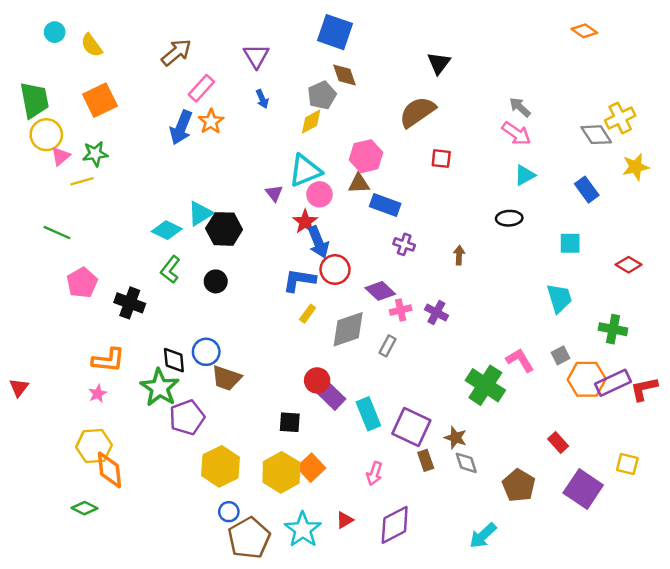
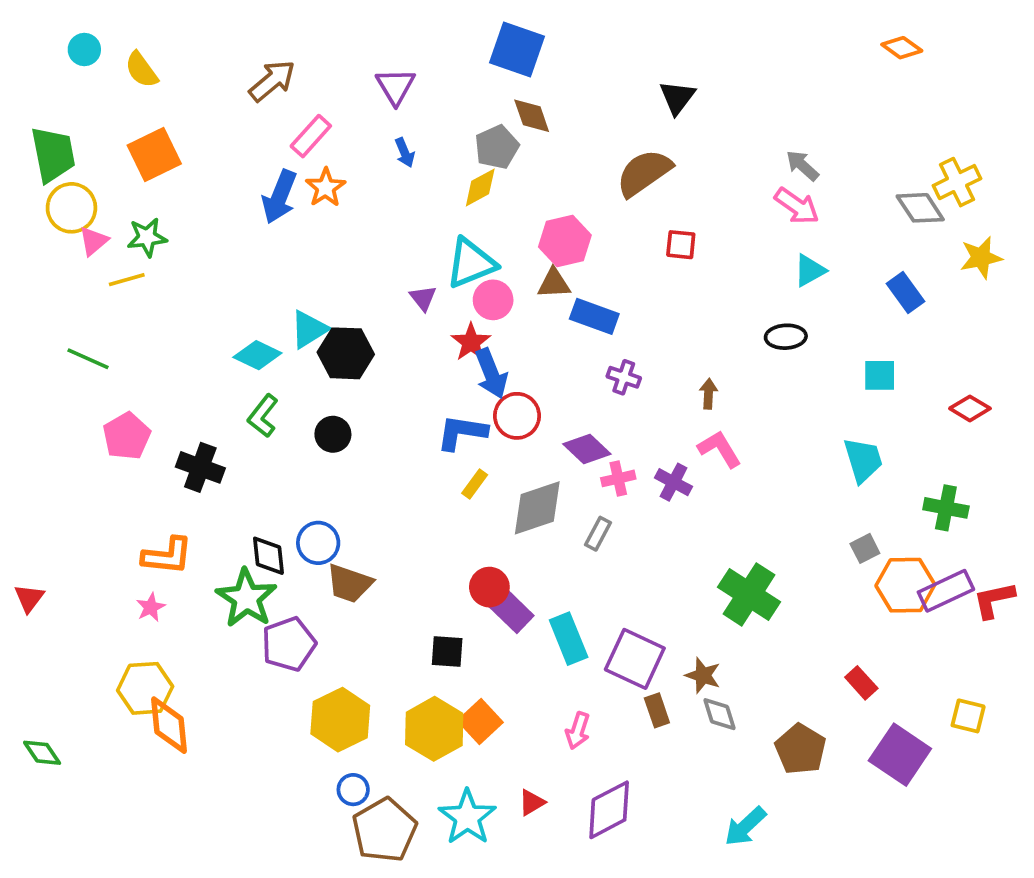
pink L-shape: (520, 360) -> (720, 449), moved
green diamond: (84, 508) -> (42, 753), moved, turned 30

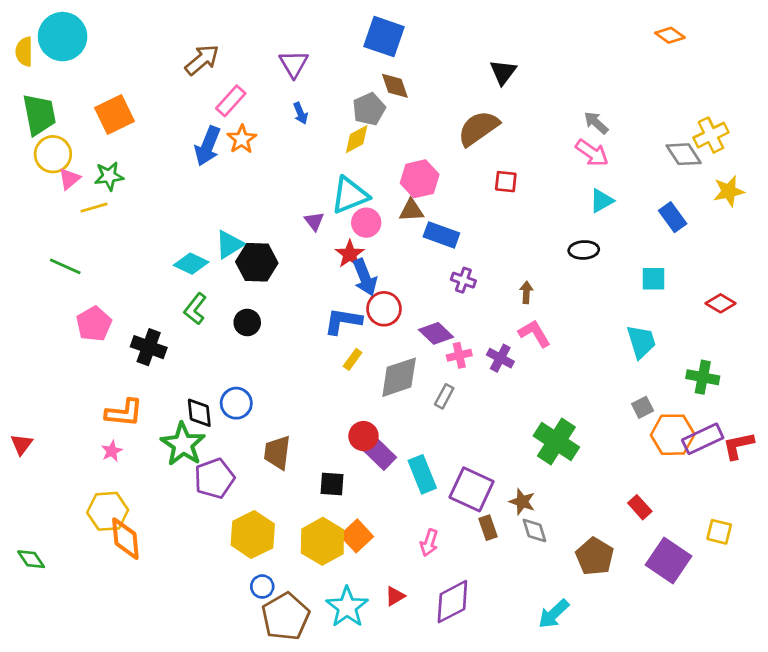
cyan circle: (84, 49) -> (63, 37), size x2.0
yellow semicircle: (141, 70) -> (24, 52), moved, turned 36
brown trapezoid: (349, 583) -> (277, 452), moved, turned 78

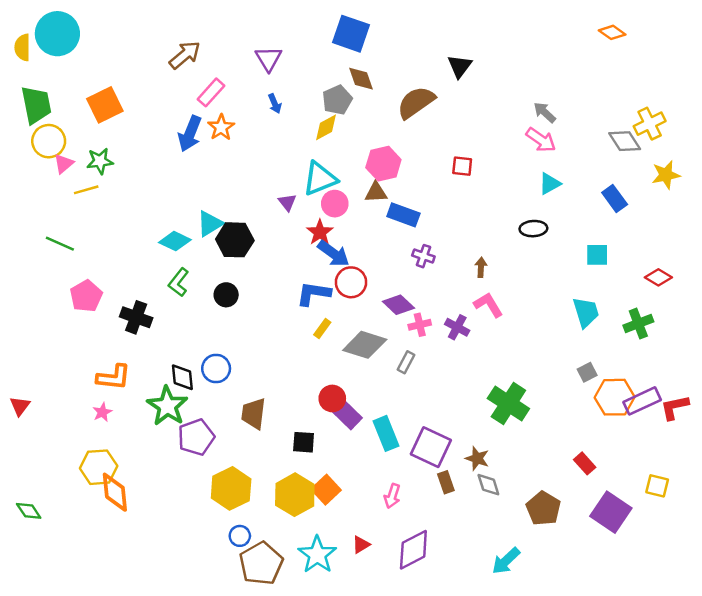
brown semicircle: (478, 128) -> (416, 102), moved
blue arrow: (365, 277) -> (334, 254), turned -32
gray diamond: (399, 377) -> (365, 345), turned 36
green cross: (703, 377) -> (638, 324), moved, turned -32

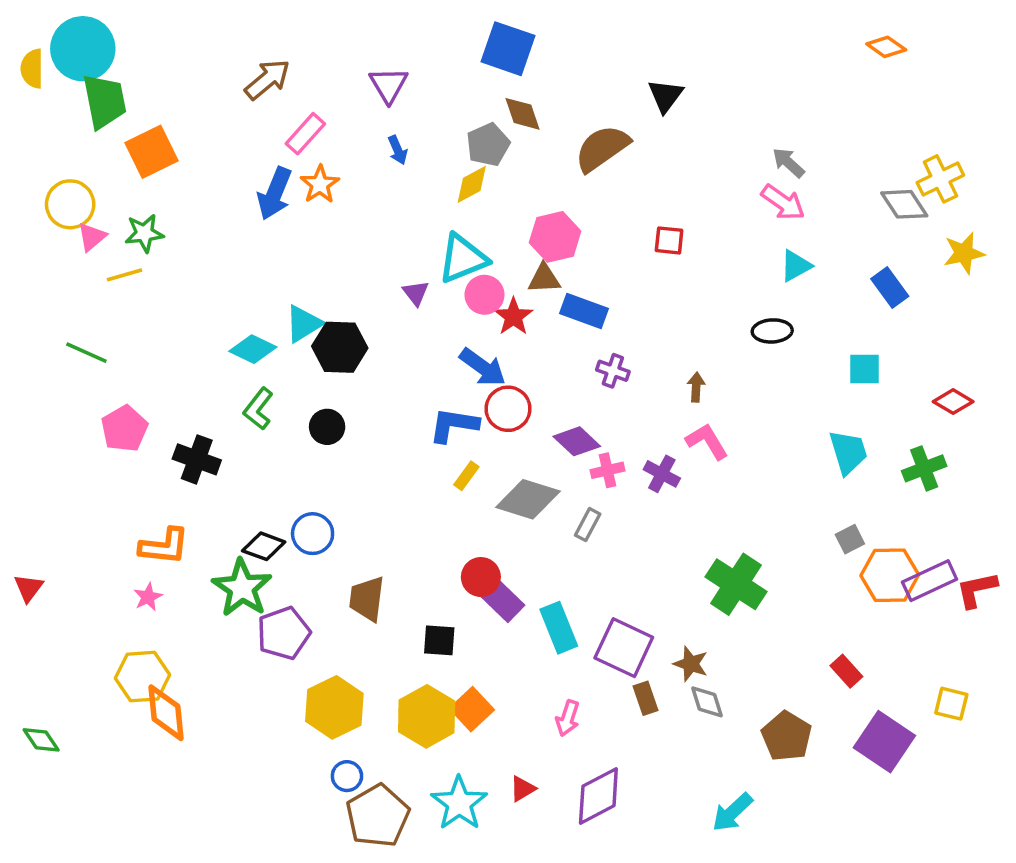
green trapezoid: (36, 105) -> (105, 101), moved
red star: (320, 232) -> (513, 316), moved
black diamond: (182, 377) -> (264, 546), turned -64

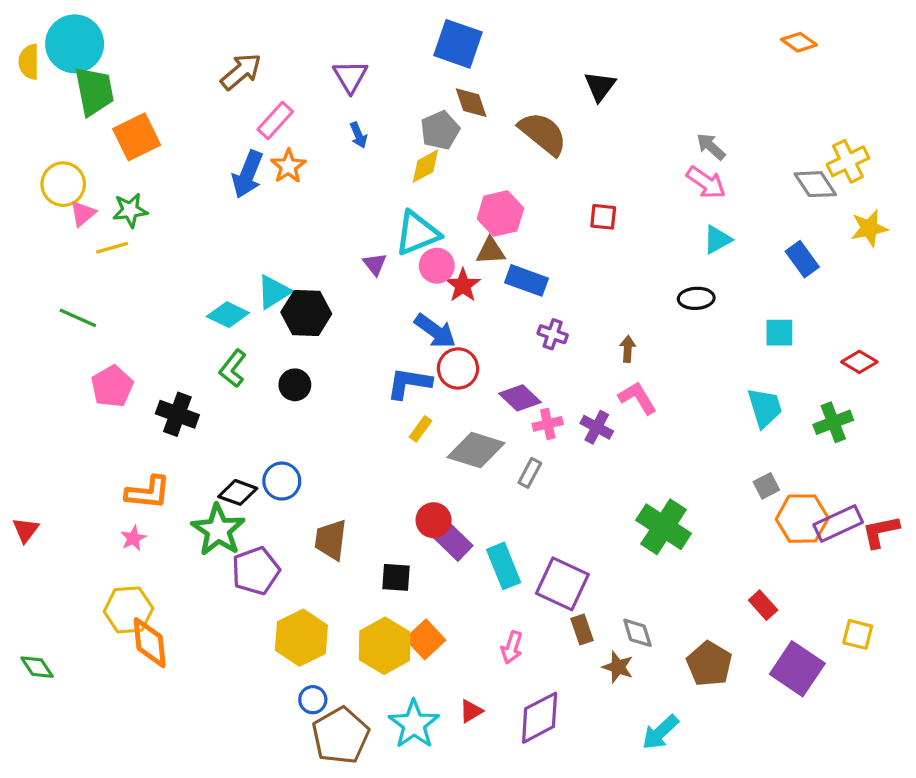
brown semicircle: (602, 148) -> (543, 134), turned 74
brown star: (691, 664) -> (618, 667), moved

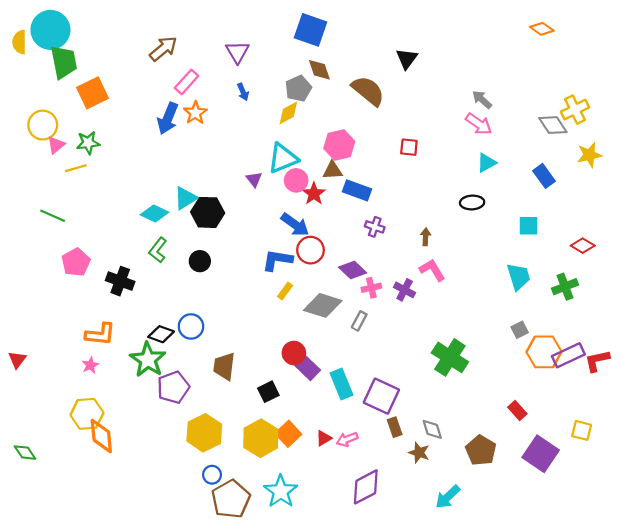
black square: (396, 577) -> (268, 392), turned -30
pink arrow: (512, 647) -> (347, 439), turned 50
red triangle: (471, 711) -> (324, 438), moved

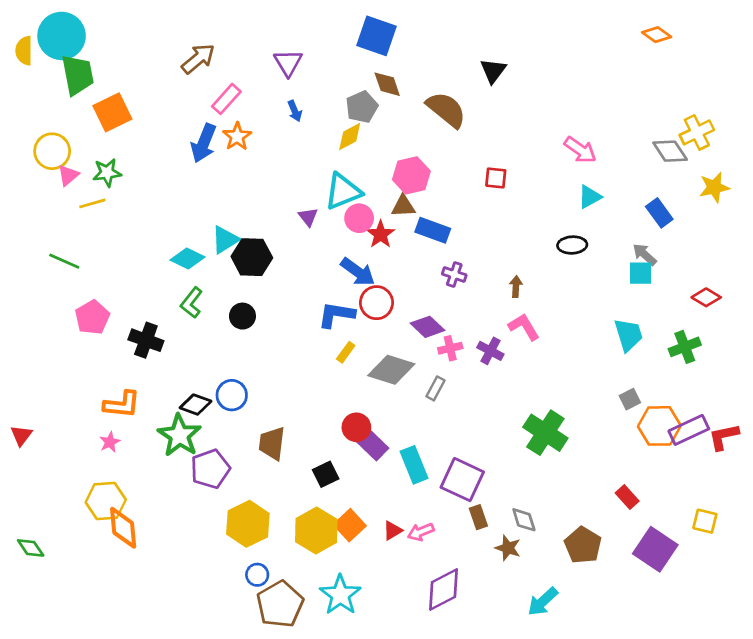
gray arrow: (482, 100) -> (645, 254), moved

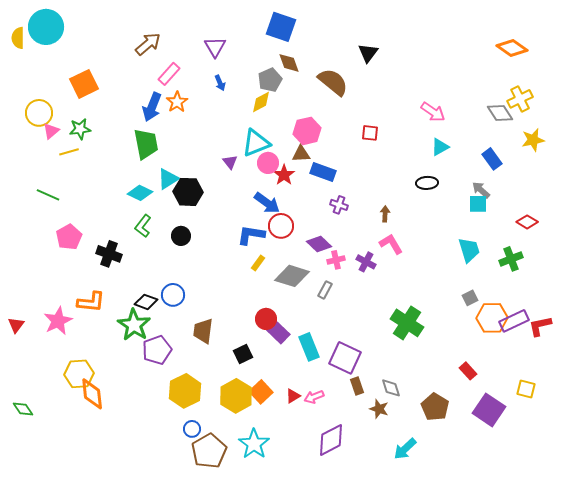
orange diamond: (657, 35) -> (512, 48), moved, size x1.4
green trapezoid: (78, 75) -> (146, 144), moved
pink star: (110, 442) -> (58, 321), moved, size x1.8

